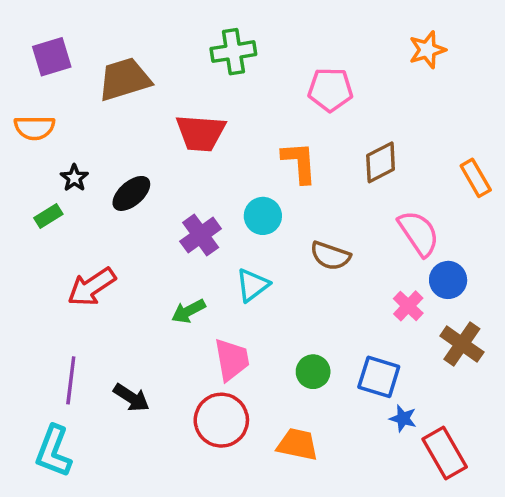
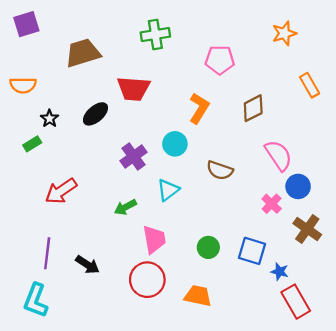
purple square: (52, 57) -> (26, 24), moved
orange L-shape: (299, 162) -> (199, 108), turned 36
orange rectangle: (476, 178) -> (310, 85), moved
black ellipse: (131, 193) -> (95, 114), moved
blue star: (403, 418) -> (280, 272), moved

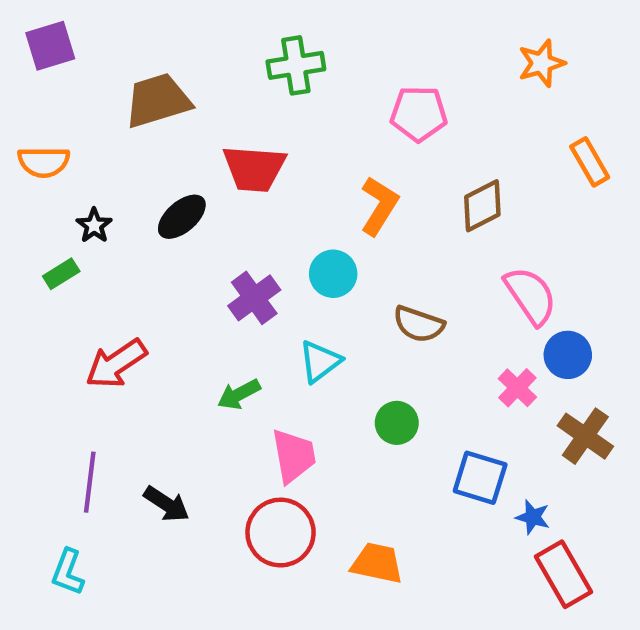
green circle: (208, 247) -> (397, 423), moved
cyan L-shape: (36, 300) -> (68, 572), size x0.7

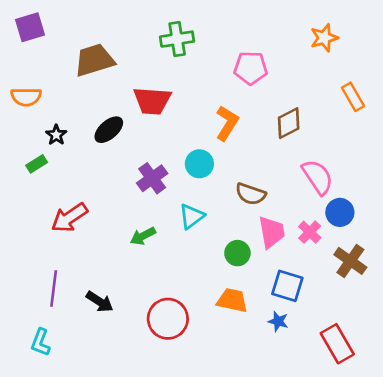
pink trapezoid: (294, 456) -> (272, 232), moved
blue star: (533, 517) -> (278, 321), moved
orange trapezoid: (377, 563) -> (232, 300), moved

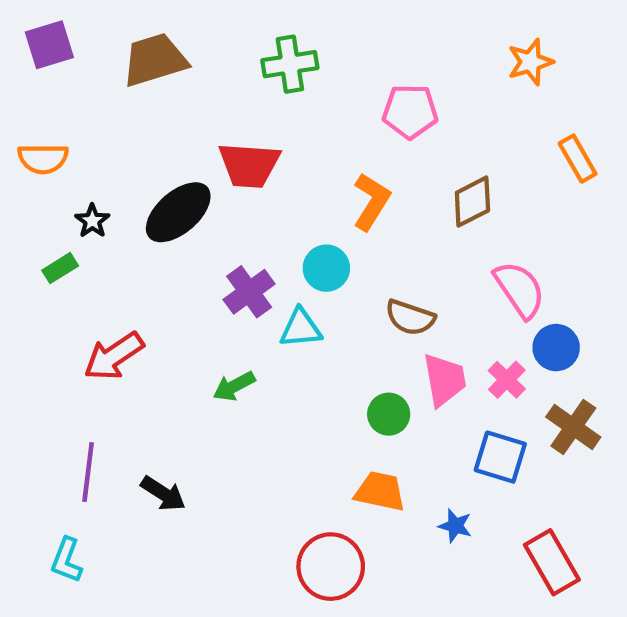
brown trapezoid: (94, 60) -> (155, 60), moved
black ellipse: (109, 130) -> (178, 212), size x1.4
cyan triangle: (192, 216) -> (301, 328), moved, turned 32
blue square: (287, 286) -> (500, 457), moved
red circle: (168, 319) -> (331, 567), moved

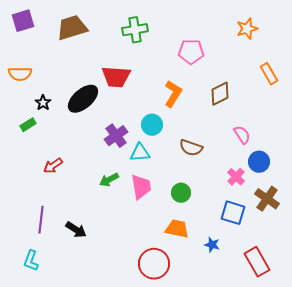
pink semicircle: (520, 290) -> (242, 135), size x0.7
red arrow: (114, 356) -> (53, 166), size x0.7
pink trapezoid: (444, 380) -> (141, 187), moved

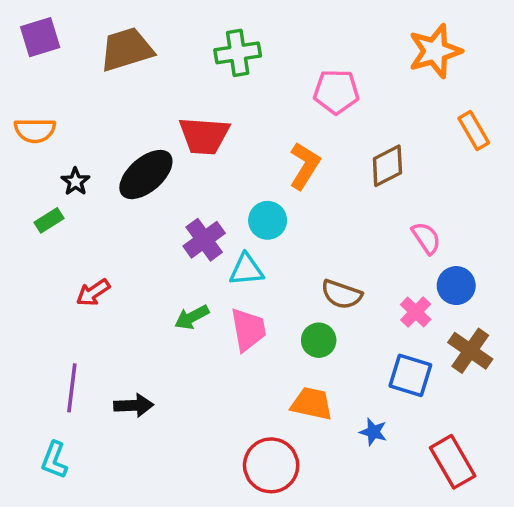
orange star: (247, 29) -> (435, 51), size x1.4
brown semicircle: (191, 148) -> (342, 294), moved
black arrow: (76, 230) -> (134, 405), turned -35

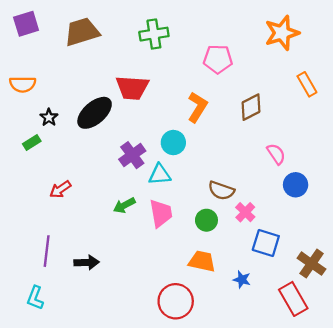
pink cross: (416, 312) -> (245, 212), moved
brown cross: (470, 351) -> (312, 264), moved

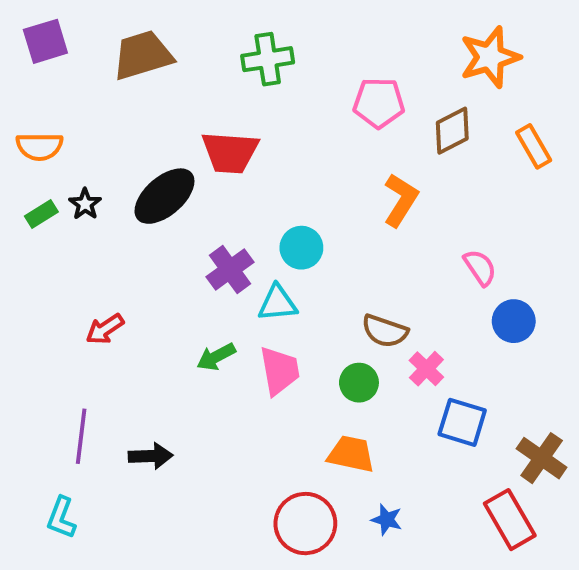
orange L-shape: (197, 107) -> (401, 200), moved
brown diamond: (251, 107) -> (452, 131), moved
green rectangle: (32, 143) -> (41, 214), moved
blue star: (242, 280) -> (387, 520), moved

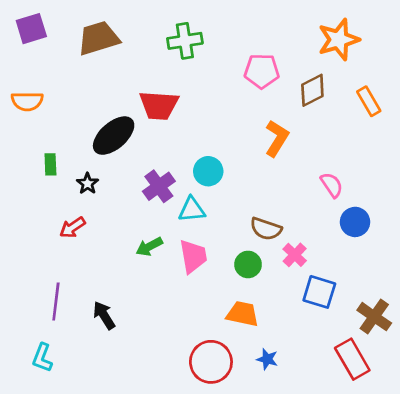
black star: (85, 204) -> (88, 184), moved
green rectangle: (41, 214) -> (50, 164), moved, turned -60
black arrow: (151, 456) -> (104, 315), turned -120

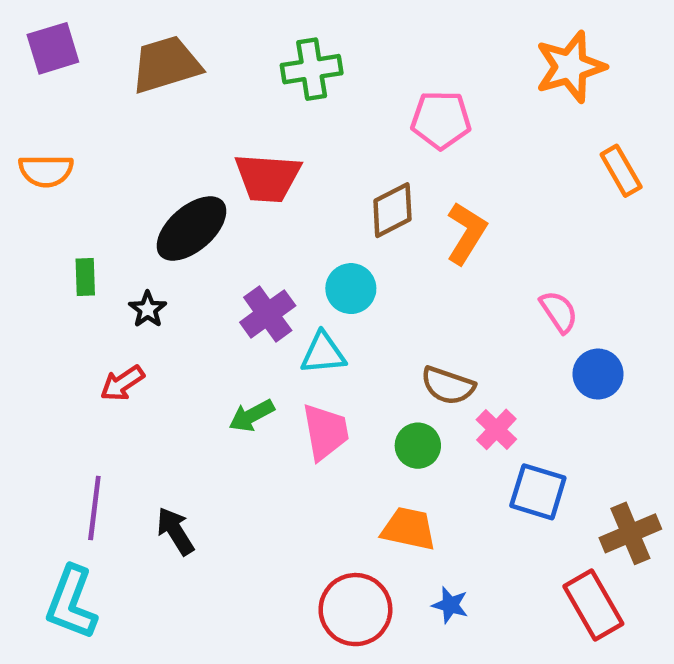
brown diamond: (312, 90) -> (392, 210), moved
brown cross: (374, 317) -> (630, 533), turned 32
cyan L-shape: (42, 358) -> (71, 603), size x1.5

